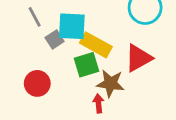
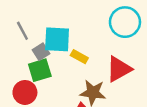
yellow rectangle: (96, 45) -> (79, 57), size x0.6
green square: (87, 65) -> (40, 70), moved

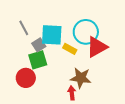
cyan circle: (125, 22) -> (86, 32), moved
red triangle: (119, 69) -> (97, 47), moved

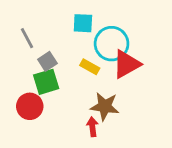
cyan square: (52, 35) -> (83, 23), moved, size x0.7

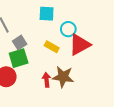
cyan circle: (112, 44) -> (68, 29), size x0.6
red arrow: (92, 127) -> (47, 80), moved

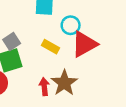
brown star: (63, 77) -> (64, 83), turned 30

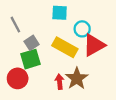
yellow rectangle: (51, 47) -> (65, 47), size x1.6

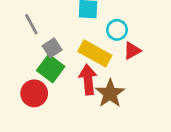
red triangle: (94, 45) -> (132, 51), size x0.6
green square: (30, 59) -> (51, 69), turned -36
red arrow: (60, 82) -> (88, 80), moved, size x1.5

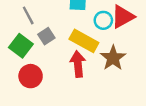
red triangle: (132, 51) -> (123, 17), moved, size x1.5
green square: (51, 69) -> (21, 46), moved
brown star: (110, 93) -> (113, 58), moved

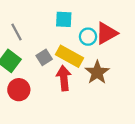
gray square: (46, 36) -> (44, 57), moved

